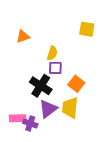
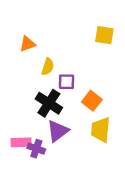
yellow semicircle: (52, 53) -> (48, 67), moved
yellow trapezoid: (70, 108) -> (101, 130), moved

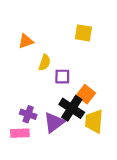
yellow square: (104, 35) -> (83, 33), moved
black cross: (49, 103) -> (72, 108), moved
purple cross: (36, 149) -> (28, 114), moved

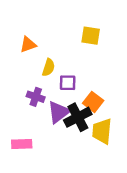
black cross: (72, 108) -> (78, 117), turned 30
purple cross: (28, 114) -> (36, 97), moved
purple triangle: (54, 122) -> (59, 112), moved

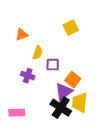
yellow square: (91, 36) -> (71, 28), turned -35
purple triangle: (59, 112) -> (64, 92), moved
black cross: (78, 117) -> (61, 108), moved, turned -30

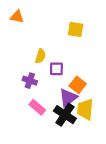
yellow square: (71, 28) -> (76, 29), turned 35
orange triangle: (22, 35) -> (17, 17), moved, turned 32
pink rectangle: (17, 113) -> (37, 107), moved, turned 42

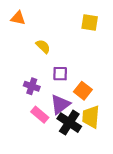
yellow square: (76, 29) -> (90, 22), moved
yellow semicircle: (40, 56) -> (43, 46), moved, turned -64
purple triangle: (68, 98) -> (60, 104), moved

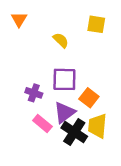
orange triangle: (18, 18) -> (19, 19), turned 49
yellow semicircle: (43, 46) -> (61, 40), moved
purple square: (60, 74) -> (64, 79), size x1.5

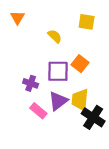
orange square: (89, 98) -> (80, 64), moved
yellow trapezoid: (97, 126) -> (80, 100), moved
black cross: (74, 132) -> (93, 117), moved

